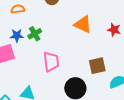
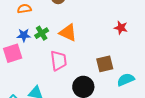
orange triangle: (83, 24) -> (68, 33), moved

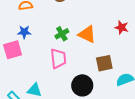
green cross: (42, 33) -> (62, 34), moved
orange triangle: (68, 33) -> (87, 34), moved

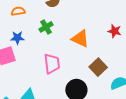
green cross: (62, 34) -> (46, 27), moved
brown square: (104, 63) -> (98, 67), turned -30

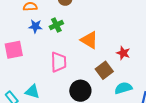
red star: (115, 31) -> (123, 53), moved
blue star: (17, 38) -> (35, 26), moved

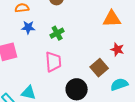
green cross: (56, 25) -> (57, 33), moved
orange triangle: (89, 40) -> (112, 19), moved, turned -30

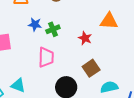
blue star: (28, 27) -> (35, 24), moved
red star: (117, 49) -> (85, 38), moved

